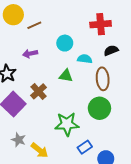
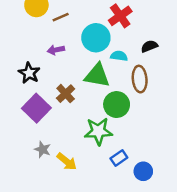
red cross: (101, 24) -> (120, 16), moved, turned -30
cyan circle: (65, 43) -> (96, 38), size x1.5
green triangle: (66, 76) -> (97, 75), size x1.6
green circle: (99, 108) -> (117, 105), moved

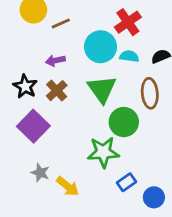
cyan semicircle: (119, 56) -> (129, 56), moved
green triangle: (97, 75) -> (102, 89), turned 44
brown cross: (66, 94) -> (57, 91), moved

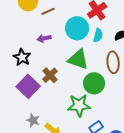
cyan semicircle: (129, 56) -> (98, 35), turned 96
green triangle: (102, 89) -> (78, 59), turned -35
brown cross: (57, 91) -> (50, 75), moved

